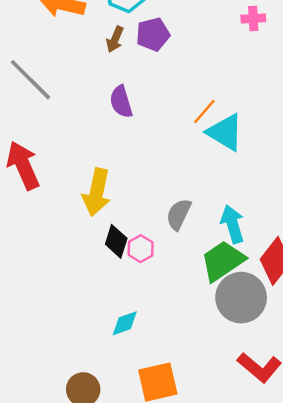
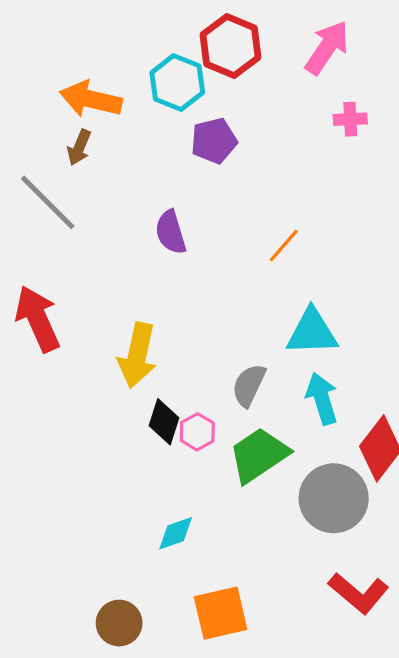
brown arrow: (115, 39) -> (79, 147), moved
cyan triangle: (225, 132) -> (312, 332), moved, turned -33
green trapezoid: (223, 261) -> (259, 455), moved

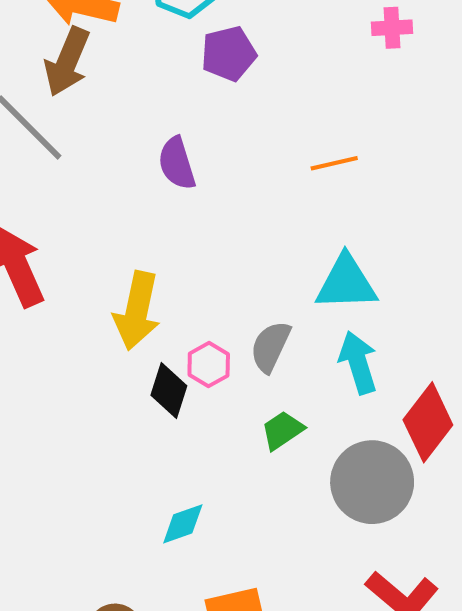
brown arrow: (79, 147) -> (67, 62), size x1.6
orange line: (284, 246) -> (334, 163), moved, turned 36
pink hexagon: (197, 432) -> (209, 365), moved
green trapezoid: (259, 455) -> (282, 430), size x0.6

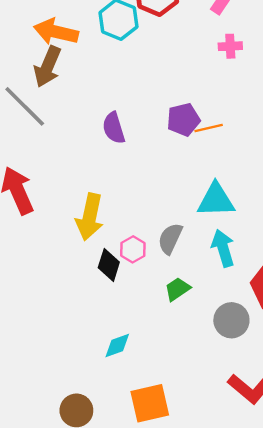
pink cross: (392, 28) -> (230, 46), moved
purple pentagon: (229, 54) -> (183, 120), moved
gray circle: (372, 482) -> (231, 320), size x0.7

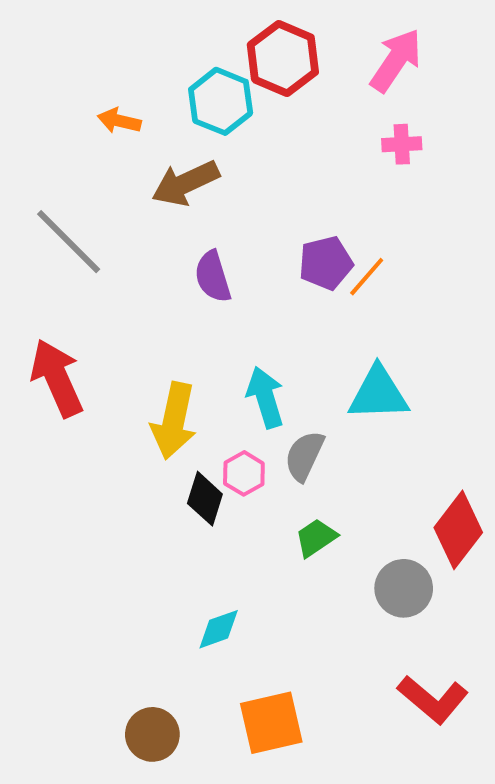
orange arrow: (56, 32) -> (119, 121), size x0.6
brown arrow: (48, 67) -> (185, 183), moved, turned 42
orange line: (209, 128) -> (367, 277), turned -36
cyan arrow: (223, 248) -> (265, 397), moved

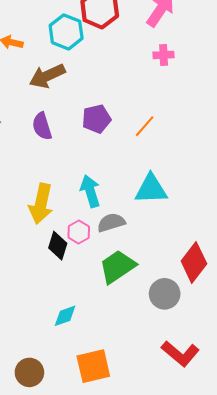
purple pentagon: (326, 263) -> (97, 119), moved
purple semicircle: (213, 277) -> (42, 126), moved
gray semicircle: (304, 456) -> (111, 223), turned 48
green trapezoid: (316, 538) -> (117, 267), size x1.6

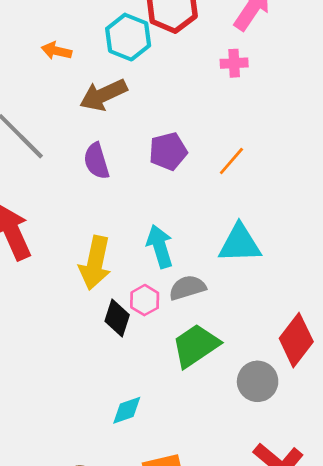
pink cross: (164, 55) -> (234, 63), moved

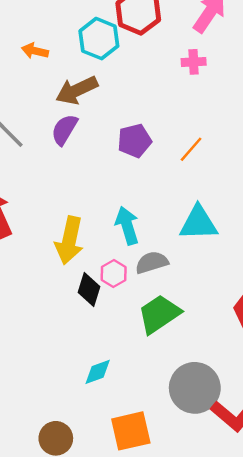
purple semicircle: (96, 161) -> (64, 130), moved, turned 48
gray circle: (258, 381) -> (195, 388), moved, size x1.4

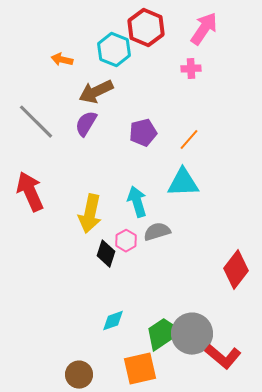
cyan triangle: (198, 223) -> (183, 183), moved
green trapezoid: (159, 314) -> (163, 334), moved

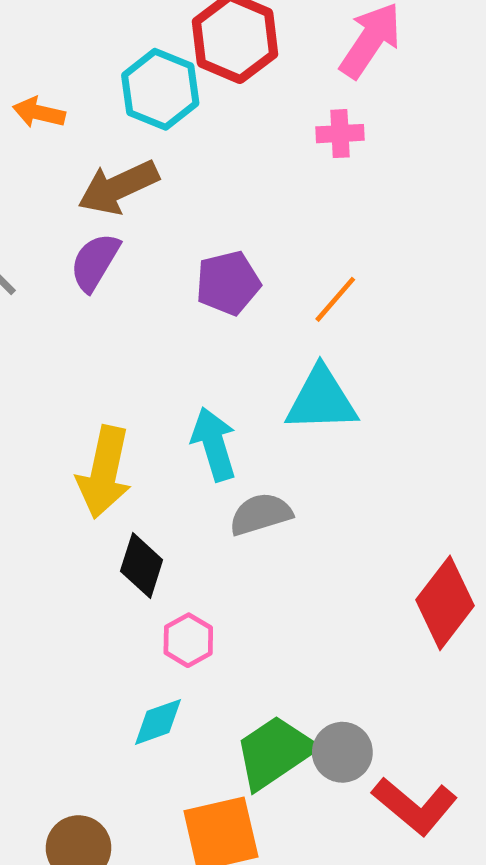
pink hexagon: (126, 241) -> (188, 640), moved
gray circle: (192, 334) -> (342, 752), size x0.6

